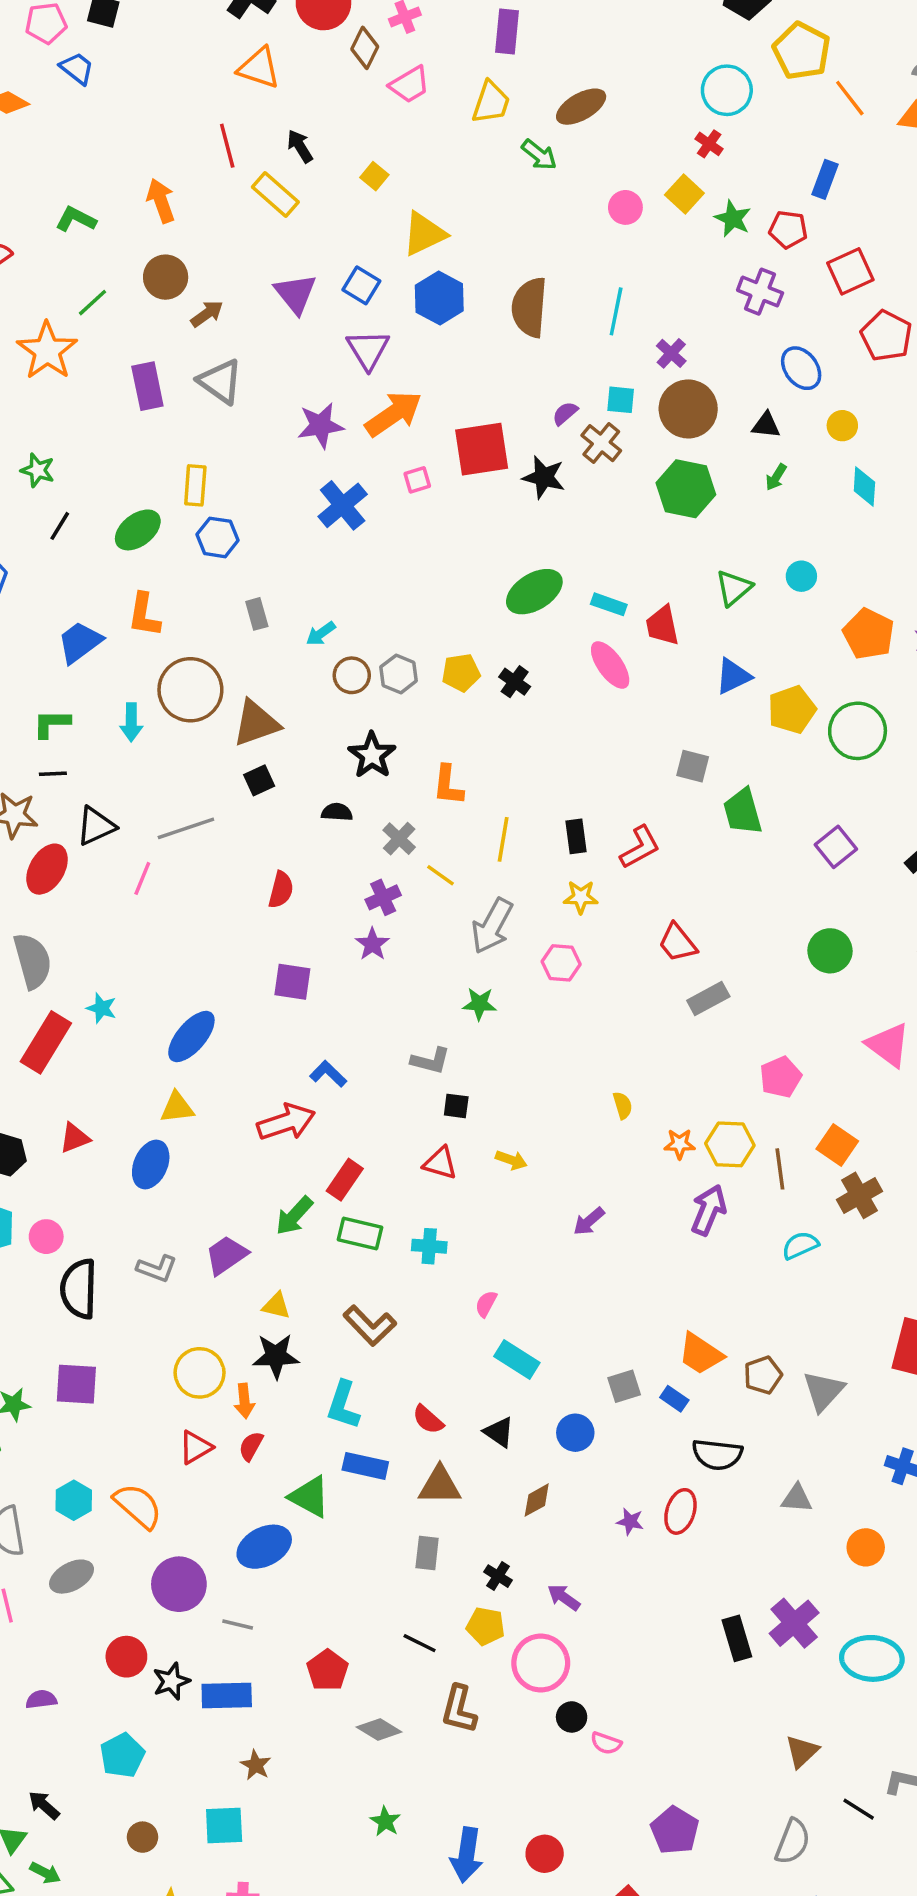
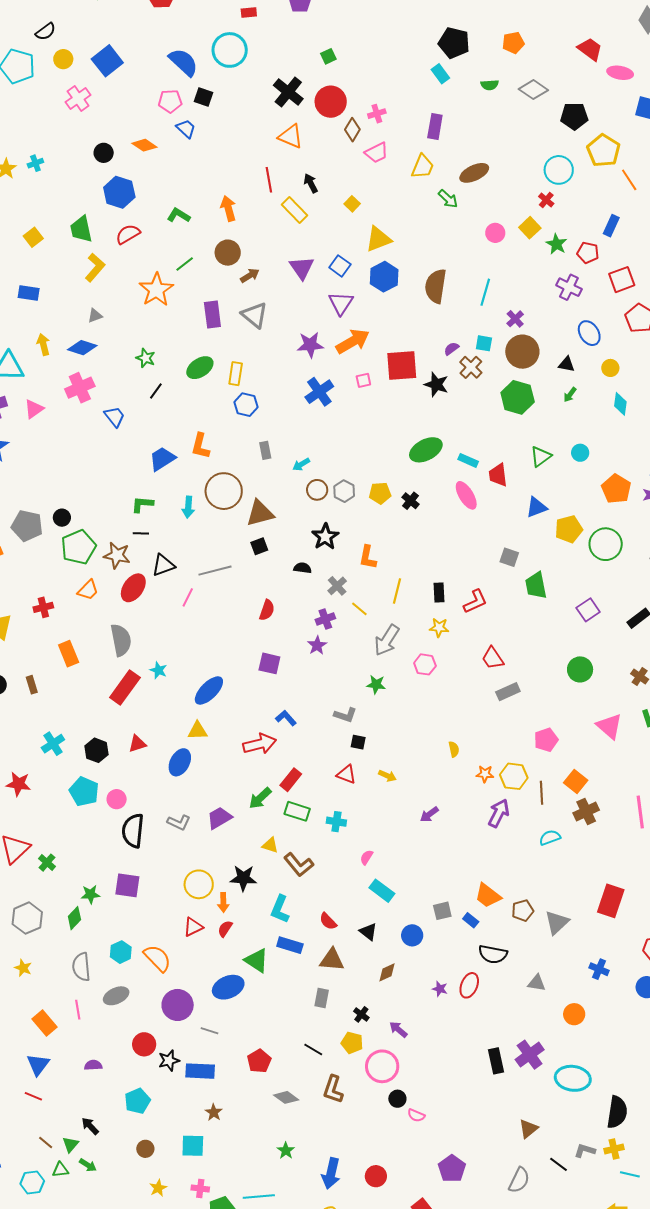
green ellipse: (138, 530) -> (200, 368), moved
yellow triangle: (276, 1306) -> (270, 845), moved

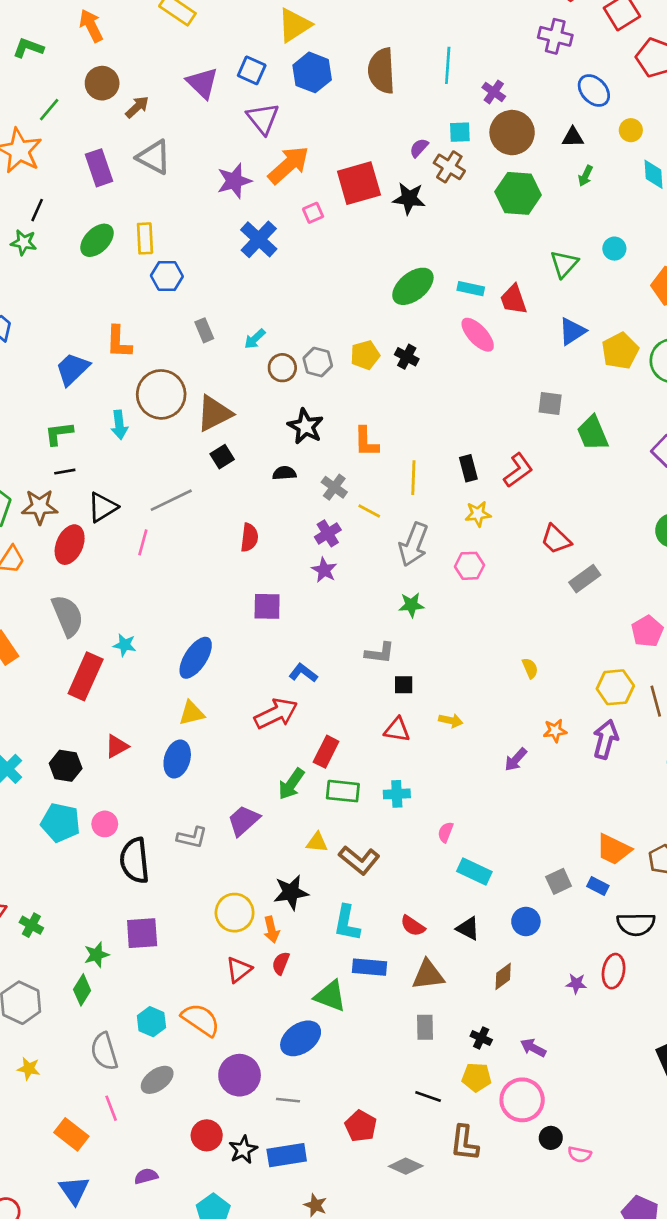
black line: (156, 391) -> (37, 210), moved
orange star: (485, 774) -> (555, 731), moved

